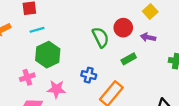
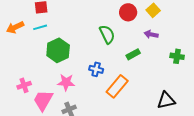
red circle: (123, 28) -> (128, 12), moved
cyan line: (37, 30) -> (40, 27), moved
pink cross: (27, 77) -> (24, 85), moved

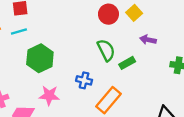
yellow square: (153, 10) -> (134, 13), moved
red circle: (128, 12) -> (108, 14), moved
green semicircle: (107, 34) -> (106, 50), moved

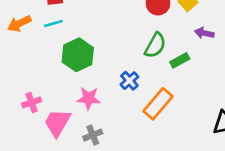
green semicircle: (106, 50) -> (155, 45), turned 55
blue cross: (84, 80) -> (129, 81), turned 35

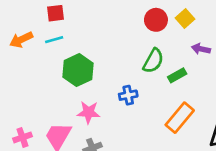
blue cross: (129, 81) -> (128, 95), turned 30
pink cross: (32, 102) -> (22, 137), moved
orange rectangle: (158, 104) -> (180, 118), moved

